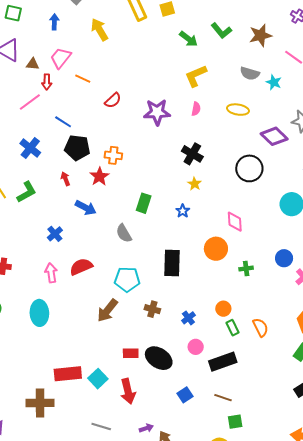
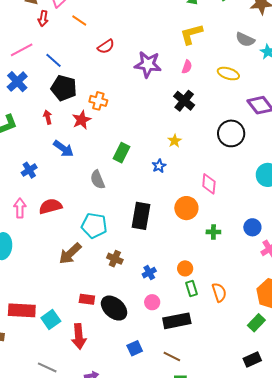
pink line: (30, 102) -> (22, 50), moved
black cross: (192, 154) -> (184, 101), moved

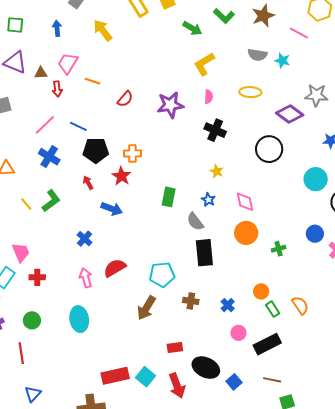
gray semicircle: (98, 180) -> (195, 222), moved
pink diamond: (209, 184) -> (245, 202), moved
black ellipse: (114, 308) -> (206, 368), moved

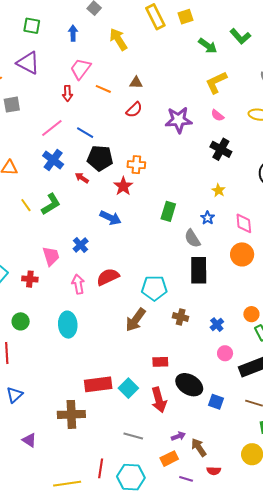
brown triangle: (41, 73) -> (136, 83), moved
pink semicircle: (209, 97) -> (217, 115), turned 120
red arrow: (88, 183) -> (82, 178), moved, turned -32
pink trapezoid: (21, 252) -> (51, 256), moved
blue square: (234, 382) -> (216, 402), turned -35

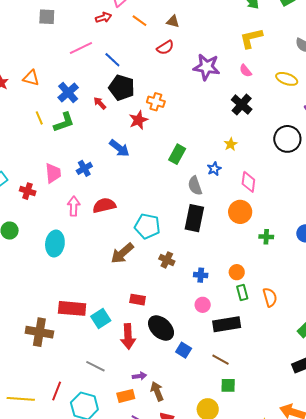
red arrow: (67, 93) -> (104, 17), turned -119
blue cross: (53, 160) -> (68, 93), moved
blue cross: (217, 325) -> (201, 275), turned 32

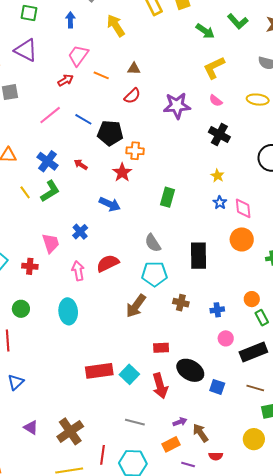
black pentagon: (122, 88) -> (110, 133), moved
blue star: (214, 169) -> (220, 203), moved
gray semicircle: (195, 186) -> (153, 243), moved
brown cross: (39, 332) -> (70, 431), moved, turned -32

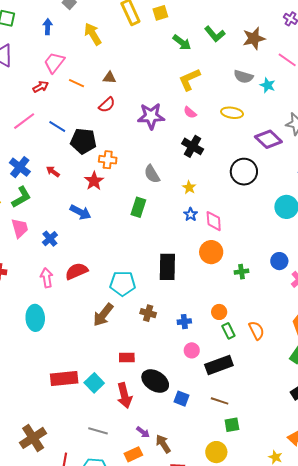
pink trapezoid: (51, 243) -> (20, 228), moved
gray semicircle: (153, 243) -> (152, 174), moved
purple arrow: (180, 422) -> (143, 432), turned 56

